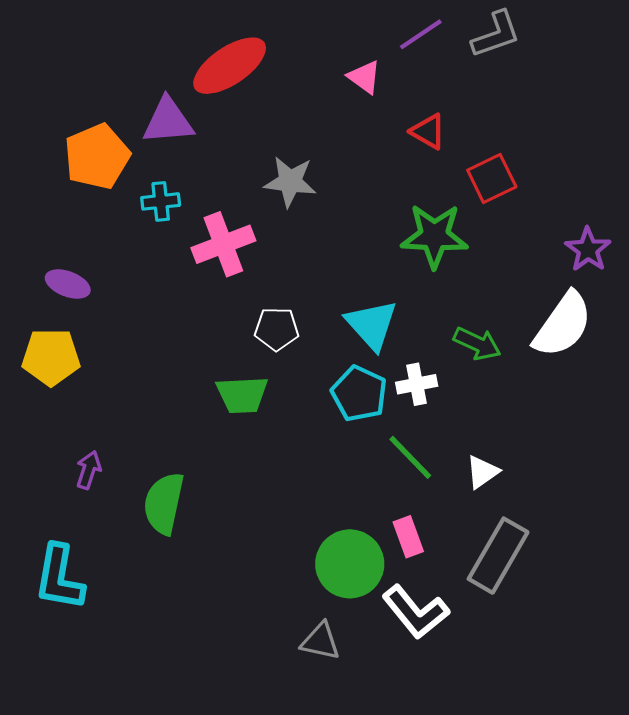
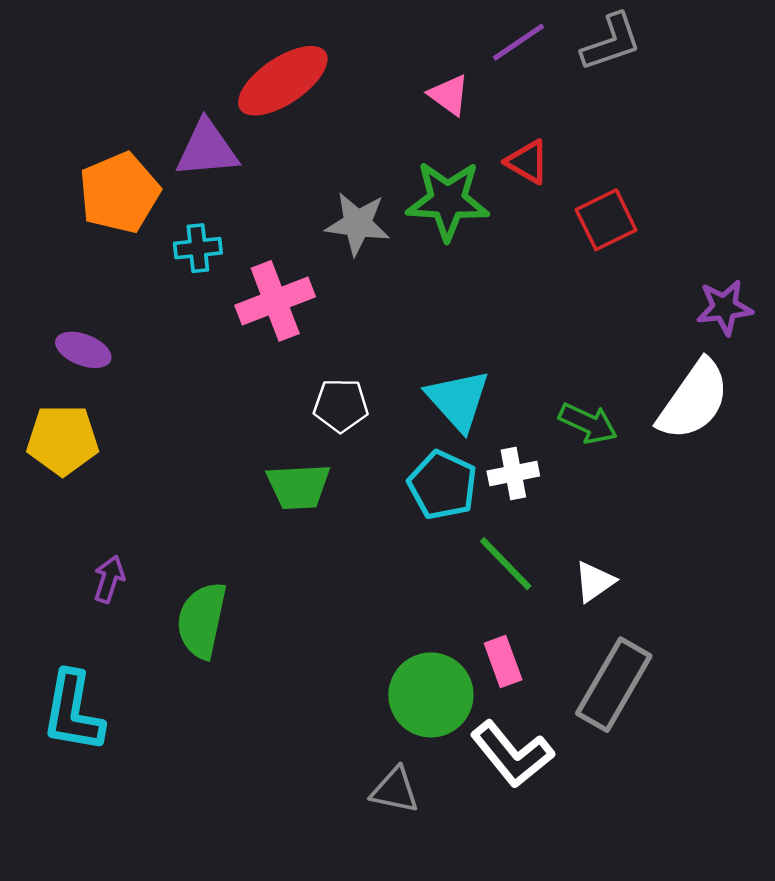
green star: (434, 236) -> (448, 201), moved
purple star: (588, 249) -> (725, 307), turned 30

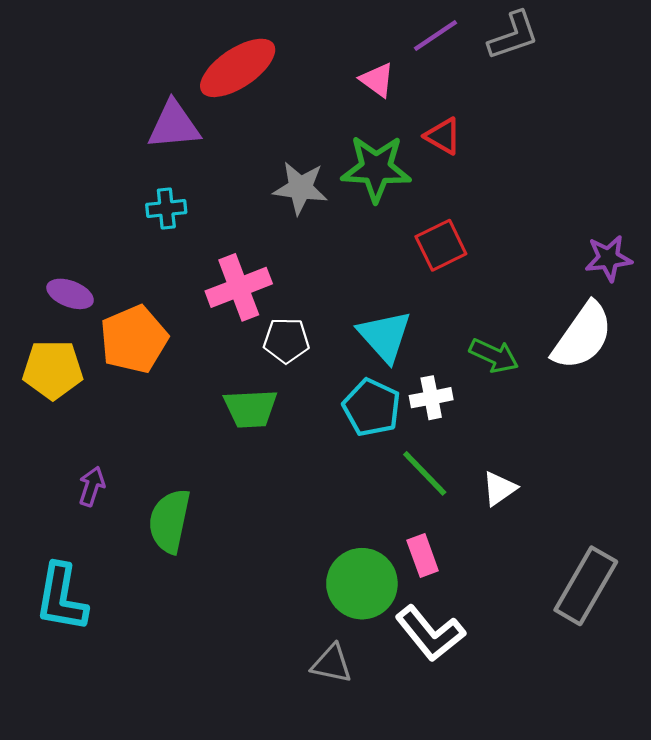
orange pentagon: (119, 193) -> (134, 339), moved
red square: (606, 220) -> (441, 245), moved
pink cross: (275, 301) -> (239, 287), moved
gray rectangle: (614, 685) -> (586, 586), moved

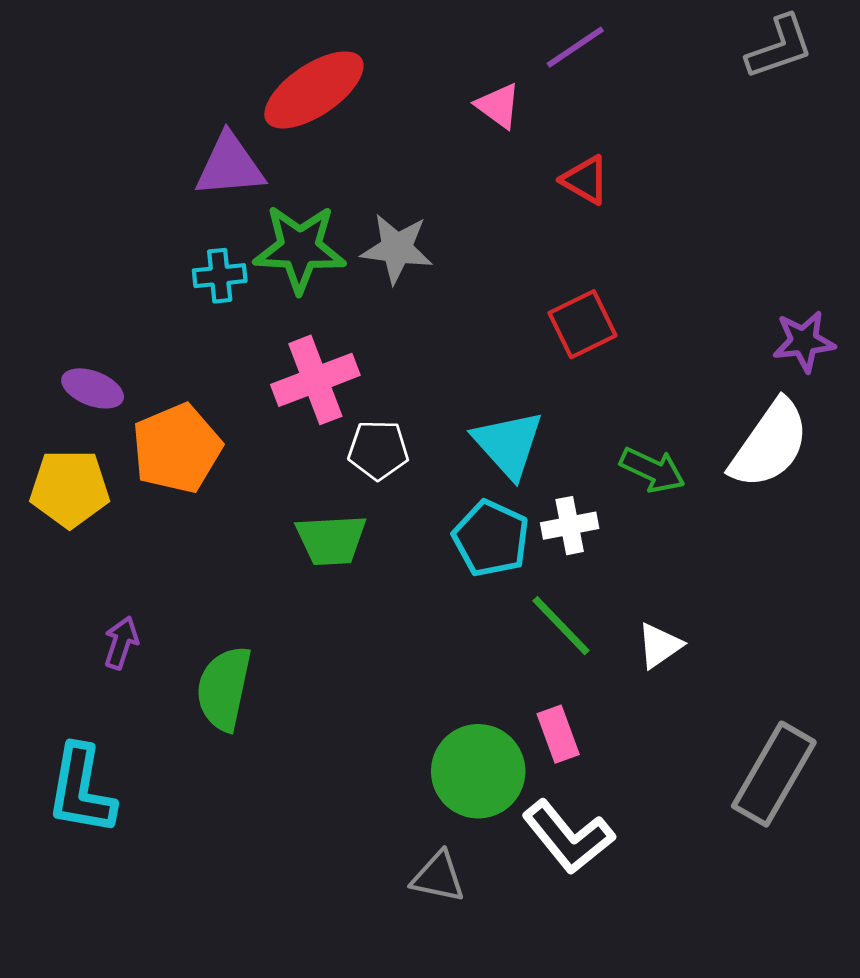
gray L-shape: (513, 35) -> (780, 47), moved
green star: (376, 168) -> (300, 249), moved

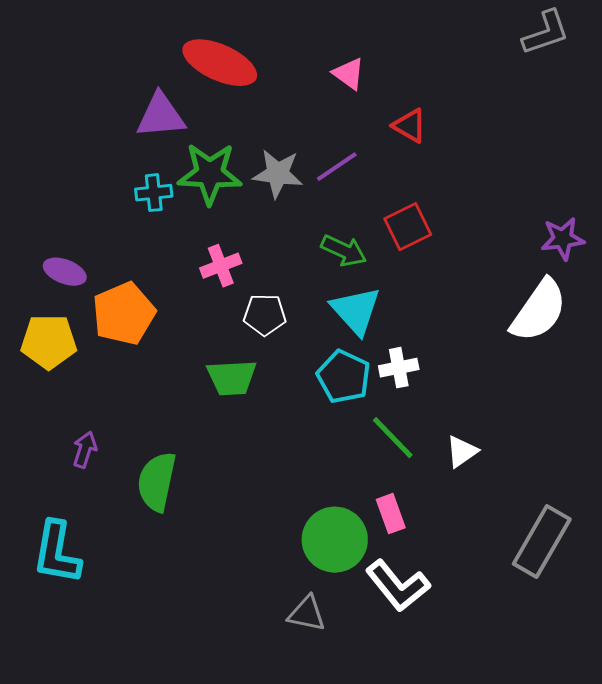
purple line: (575, 47) -> (337, 167), moved
red ellipse: (314, 90) -> (220, 63), turned 58
pink cross: (315, 380) -> (221, 266), size x0.7
green arrow: (652, 470) -> (344, 251), moved

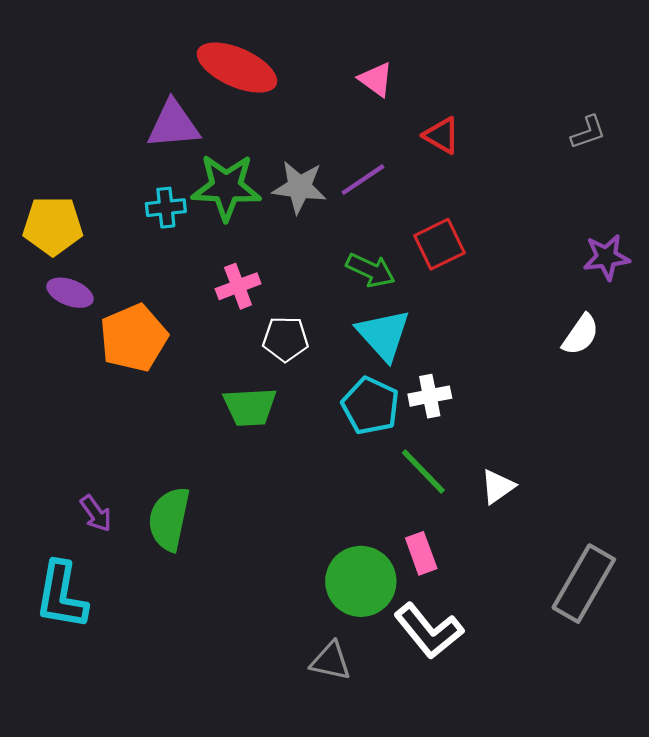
gray L-shape: (546, 33) -> (588, 132), moved, size x0.7
white semicircle: (539, 311) -> (581, 335), size x0.6
yellow pentagon: (49, 342) -> (53, 226), moved
purple arrow: (85, 450) -> (96, 514), moved, turned 126

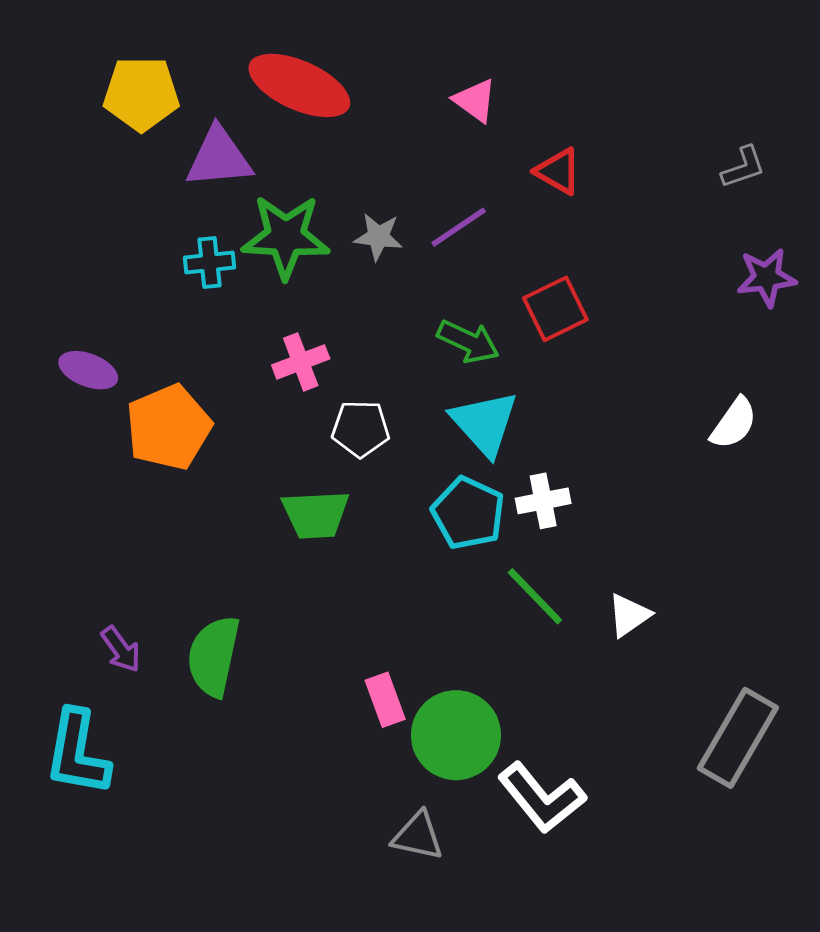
gray star: (299, 187) -> (378, 237), size x0.7
yellow pentagon: (53, 226) -> (141, 94), moved
purple star: (606, 257) -> (766, 278), moved
pink rectangle: (421, 553) -> (385, 700), moved

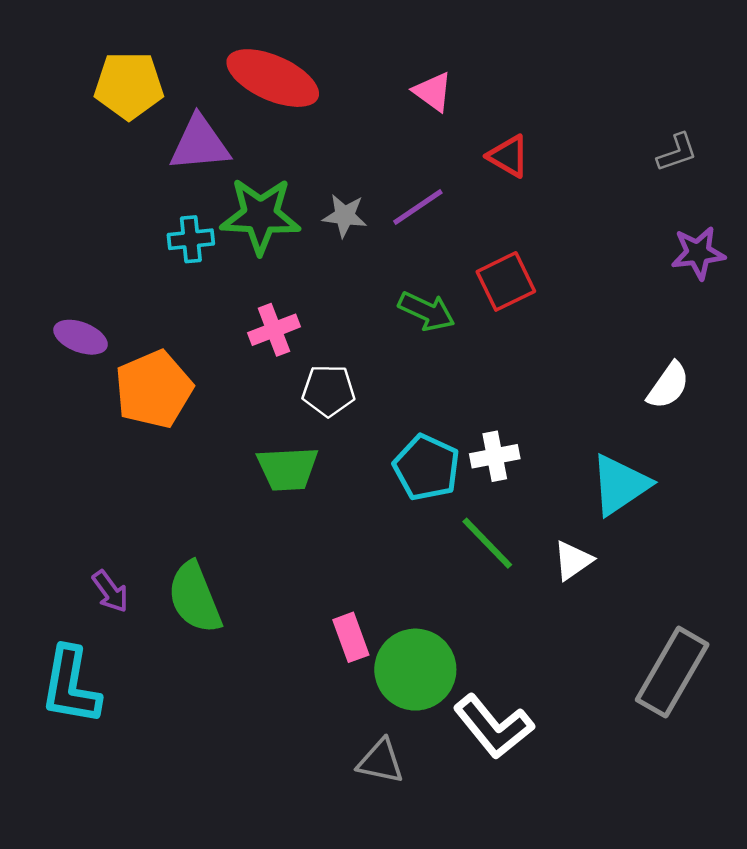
cyan triangle: (485, 423) -> (620, 485), moved, turned 38
green semicircle: (214, 656) -> (195, 598), turned -34

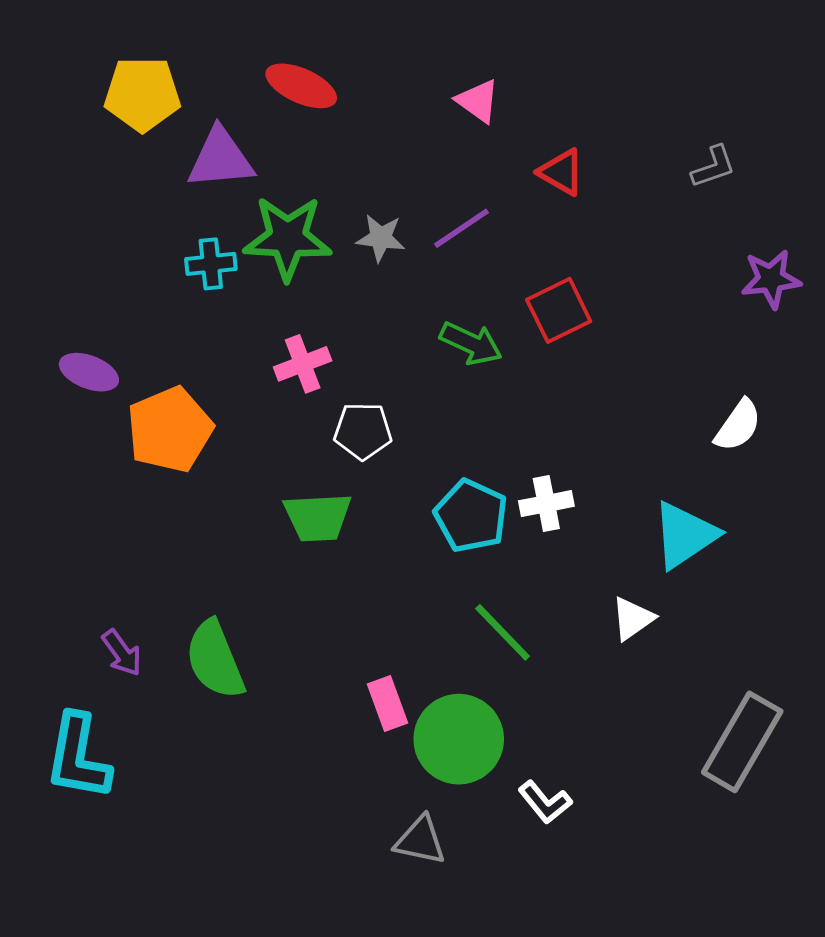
red ellipse: (273, 78) -> (301, 86), size x0.7
gray L-shape: (677, 152) -> (713, 167), moved
green line: (487, 543) -> (503, 632), moved
white L-shape: (493, 727) -> (545, 802), size x0.6

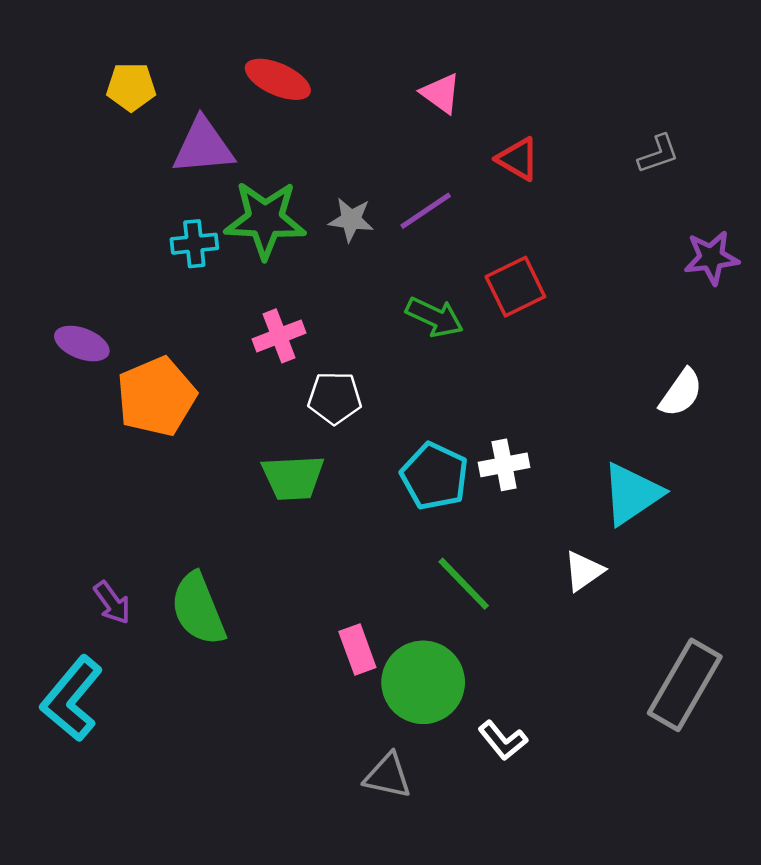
yellow pentagon: (142, 94) -> (131, 87), size x0.7
cyan L-shape: (78, 757) -> (72, 699), turned 30

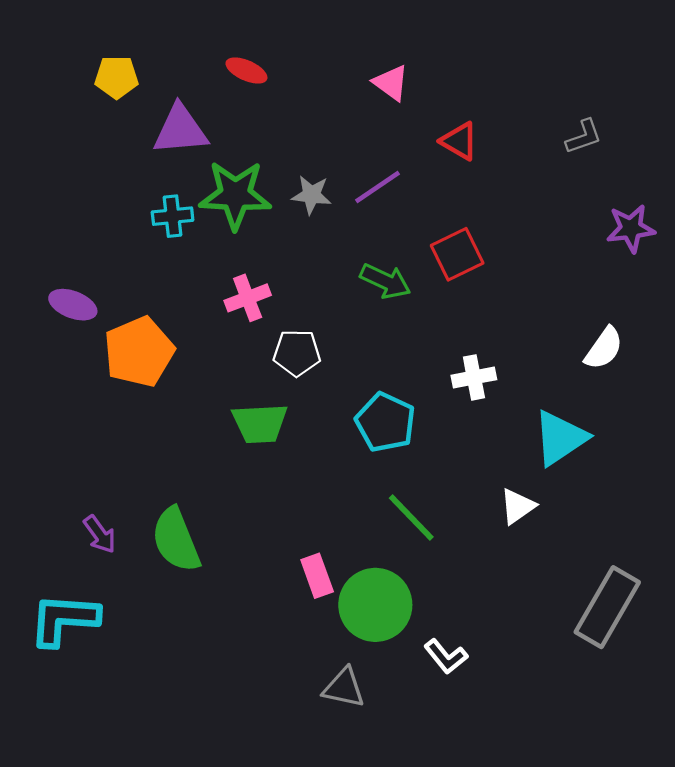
red ellipse: (278, 79) -> (246, 70), size x0.7
white cross: (504, 465) -> (474, 377), moved
cyan L-shape: (72, 699) -> (64, 619), turned 54

